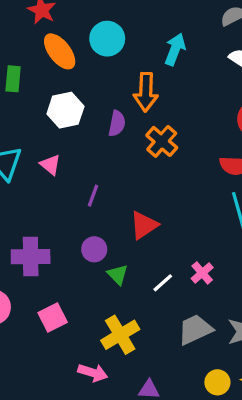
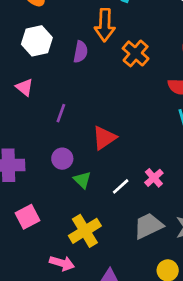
orange cross: (162, 141) -> (136, 53), moved

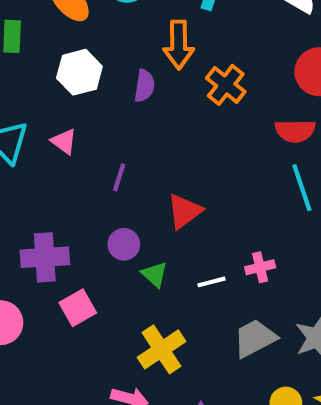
pink cross: (154, 178) -> (260, 267), turned 30
white line: (121, 186) -> (212, 282), turned 30
pink square: (28, 217) -> (78, 308), moved

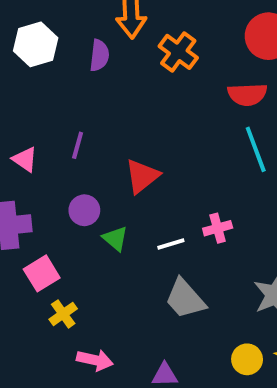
pink triangle: (64, 141) -> (25, 159), moved
gray trapezoid: (255, 338) -> (185, 299), moved, turned -102
yellow cross: (161, 349) -> (63, 314), moved, size x0.6

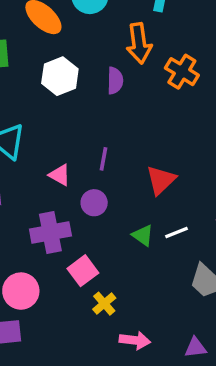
purple circle: (84, 210) -> (94, 203), moved
white line: (171, 244) -> (176, 232), moved

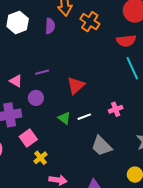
purple line: (103, 159) -> (42, 72), turned 64

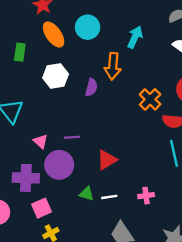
orange cross: (90, 22) -> (150, 99), moved
purple circle: (36, 98) -> (59, 165), size x1.6
green triangle: (64, 118) -> (86, 194), turned -32

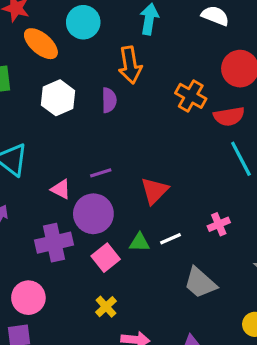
pink square: (42, 208) -> (106, 258), moved

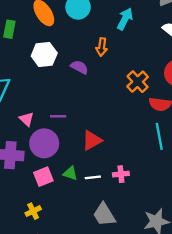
orange arrow: (130, 65) -> (102, 47), size x0.7
purple semicircle: (109, 100) -> (79, 67), turned -78
pink cross: (219, 224) -> (121, 174), moved

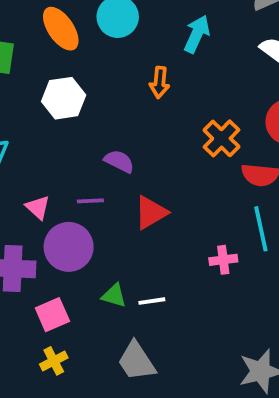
purple semicircle: (79, 67) -> (119, 161), moved
red triangle: (92, 140) -> (151, 212), moved
pink cross: (121, 174) -> (223, 260), moved
pink square: (43, 177) -> (52, 315), moved
gray trapezoid: (104, 215) -> (137, 361), moved

